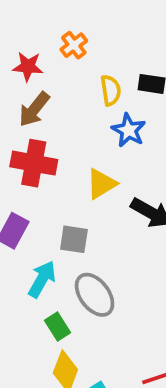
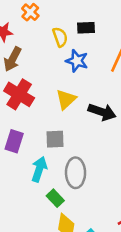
red cross: (34, 163) -> (19, 94), turned 32
gray ellipse: (95, 295) -> (76, 173), turned 48

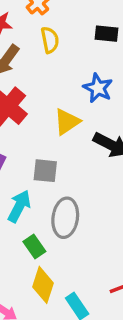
yellow semicircle: (60, 37) -> (50, 40), moved
blue star: (77, 61) -> (98, 88), moved

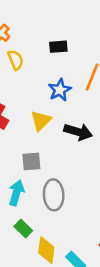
blue star: (98, 88) -> (60, 90), turned 30
green rectangle: (34, 246) -> (23, 229), moved

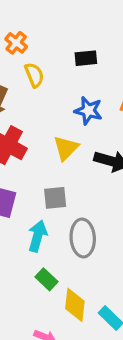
blue star: (60, 90) -> (88, 111), turned -30

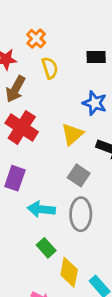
gray square: (55, 198) -> (79, 175), moved, turned 35
cyan arrow: (38, 236) -> (41, 209), turned -104

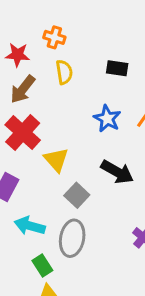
orange cross: (36, 39) -> (54, 37), turned -36
yellow triangle: (72, 134) -> (56, 160), moved, turned -40
green rectangle: (46, 248) -> (42, 265), moved

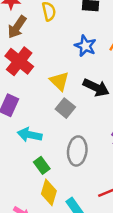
yellow triangle: (56, 160) -> (59, 81), moved
gray ellipse: (72, 238) -> (77, 151), moved

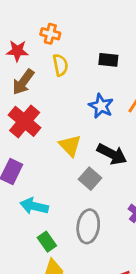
gray square: (65, 108) -> (90, 179), moved

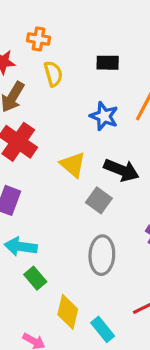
cyan arrow: (34, 206) -> (21, 247), moved
green rectangle: (47, 242) -> (35, 278), moved

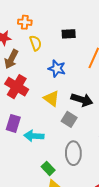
blue star: (104, 116) -> (57, 69), moved
cyan arrow: (21, 247) -> (34, 136), moved
green rectangle: (35, 278) -> (48, 168), moved

